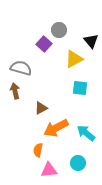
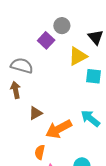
cyan square: (80, 88) -> (94, 76), moved
brown triangle: (41, 108) -> (36, 113), moved
cyan arrow: (86, 133) -> (90, 118), moved

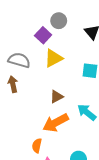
yellow triangle: (78, 56) -> (53, 58), moved
brown triangle: (36, 113) -> (57, 97), moved

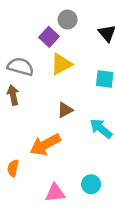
orange arrow: (56, 123) -> (45, 145), moved
orange semicircle: (37, 146) -> (13, 168), moved

